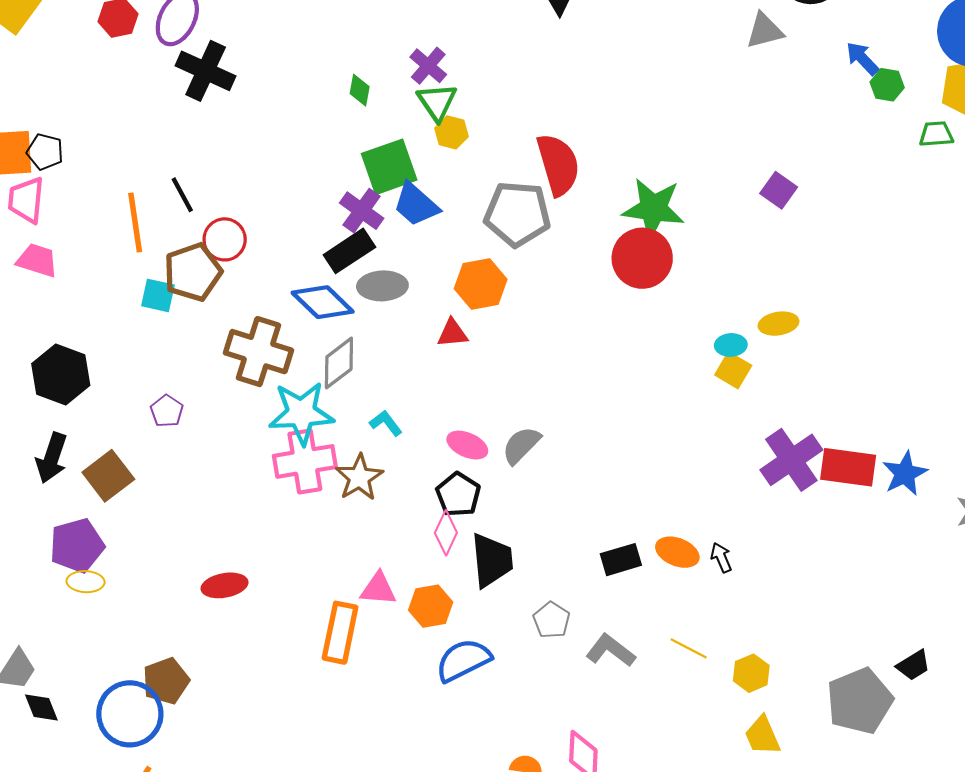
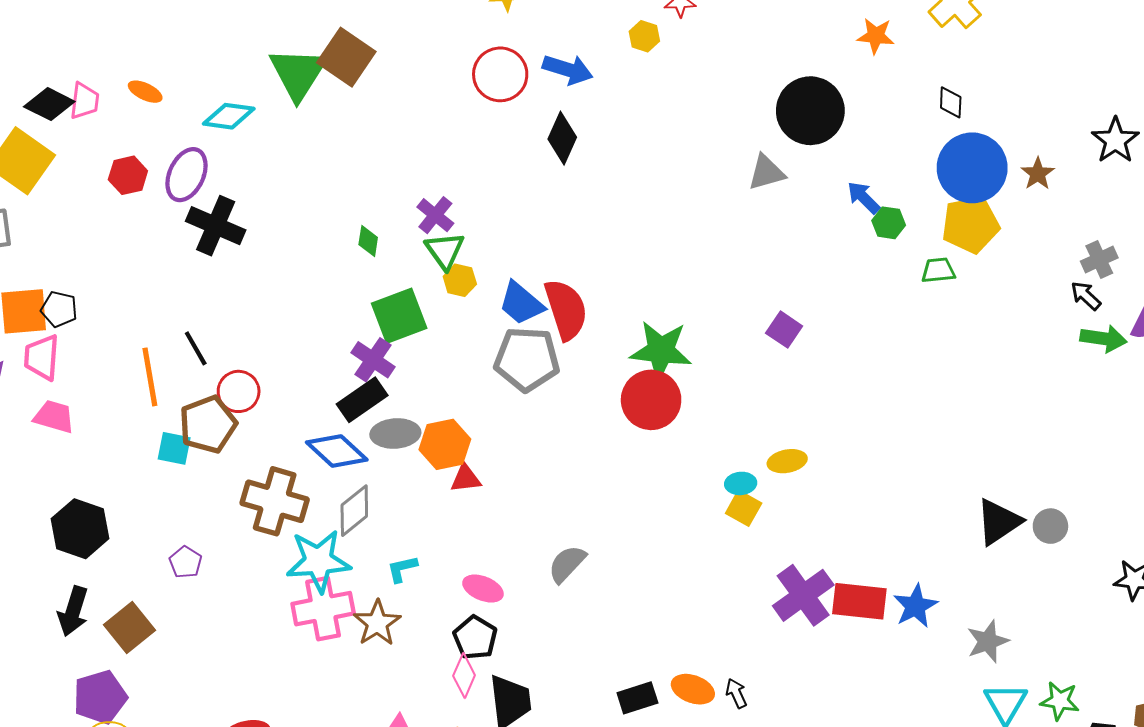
blue trapezoid: (416, 204) -> (521, 303), moved
orange hexagon: (481, 284) -> (445, 444), moved
cyan L-shape: (386, 423) -> (402, 569), turned -64
gray semicircle: (521, 445) -> (567, 564), moved

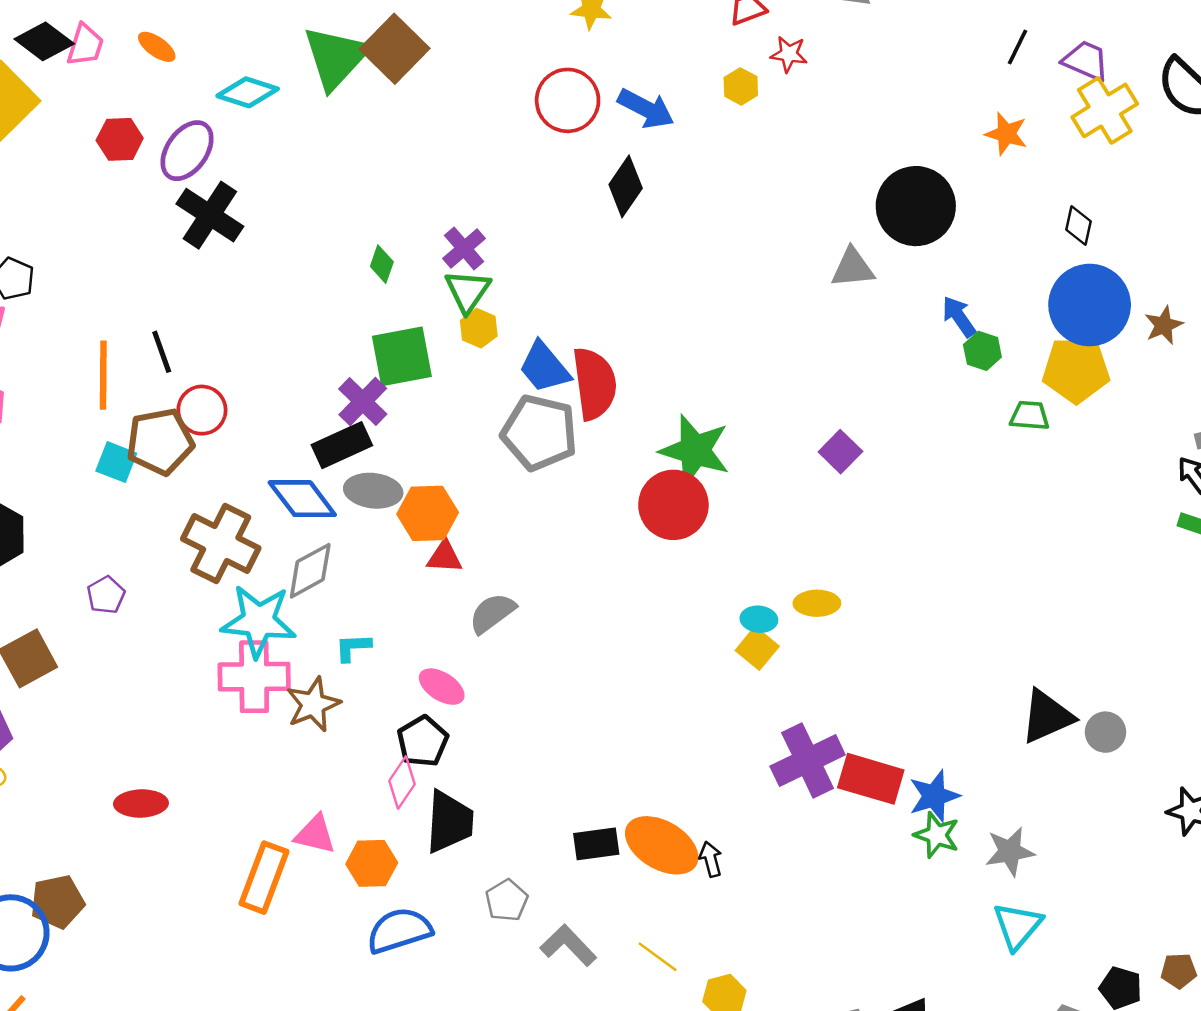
gray semicircle: (567, 564) -> (492, 613), moved
orange ellipse: (693, 689) -> (662, 845), size x1.5
green star: (1060, 701) -> (937, 835), moved

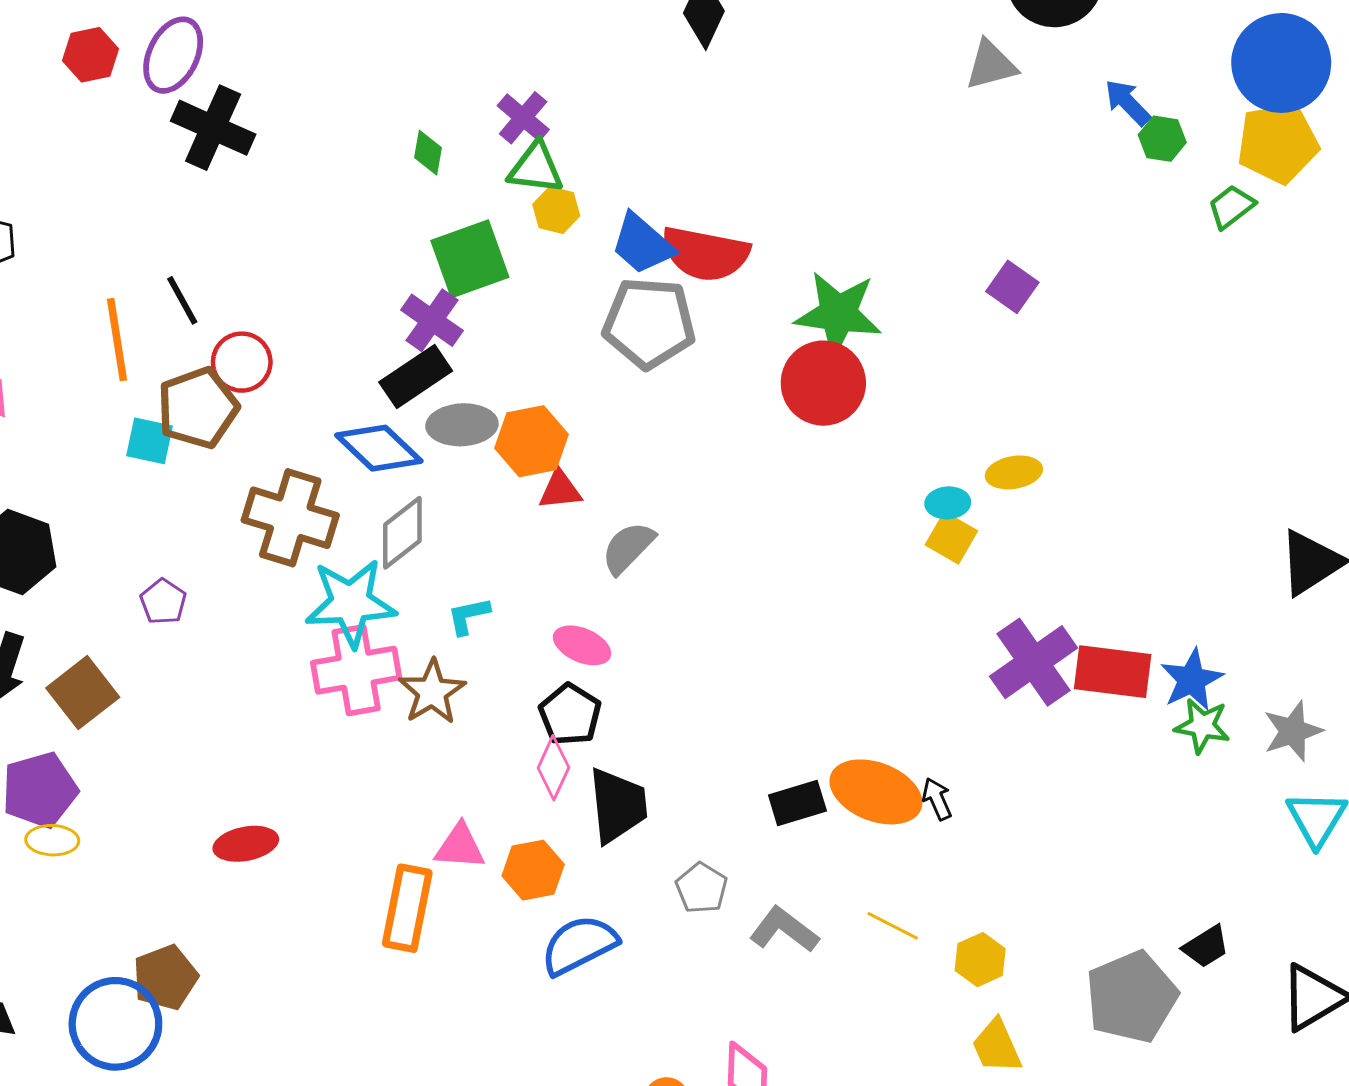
green triangle: (468, 291) -> (536, 168), turned -48
red semicircle: (594, 384) -> (705, 254), turned 118
green trapezoid: (1030, 416) -> (1231, 207), turned -33

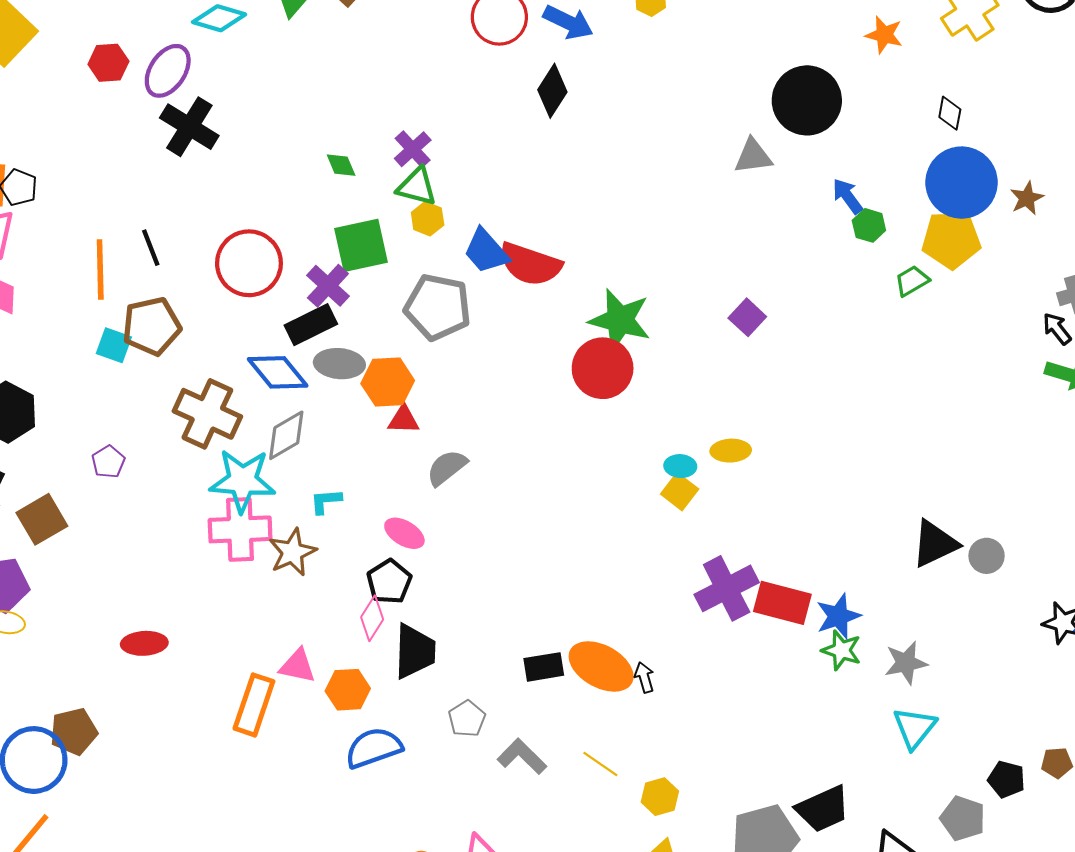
green diamond: (428, 153) -> (341, 165), turned -40
gray pentagon: (649, 323) -> (438, 307), moved
red circle: (242, 362) -> (249, 263), moved, size x1.5
black trapezoid: (1206, 947) -> (823, 809), size x1.6

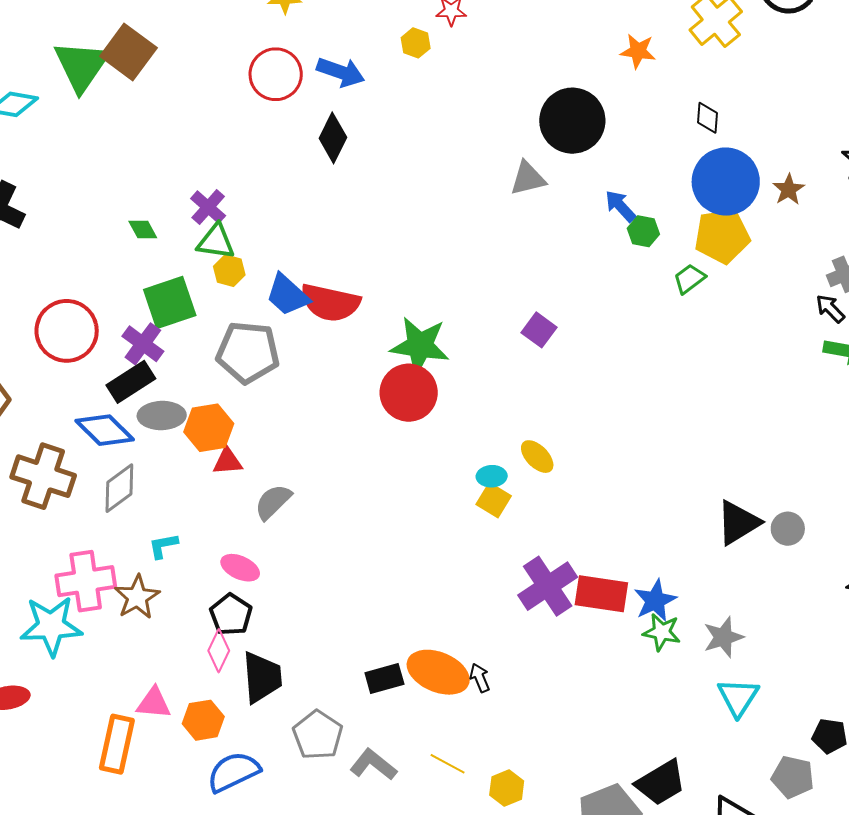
yellow ellipse: (731, 451) -> (537, 457), turned 54
cyan star: (243, 481) -> (51, 626), moved
gray pentagon: (467, 719) -> (318, 735), size x1.4

